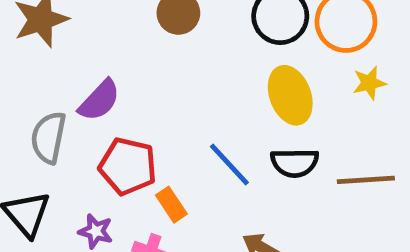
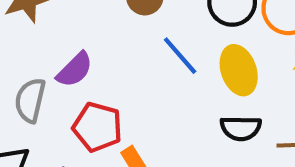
blue line: (229, 165) -> (180, 56), moved

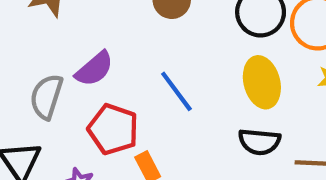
blue line: (180, 56) -> (176, 91), moved

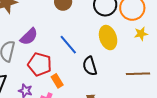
black semicircle: (259, 142) -> (90, 66), moved, turned 72

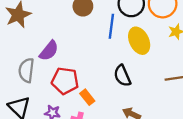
blue line: (68, 45) -> (111, 26), moved, turned 55

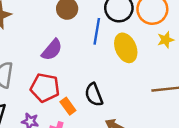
purple semicircle: (49, 51) -> (52, 50), moved
black semicircle: (122, 76) -> (94, 95), moved

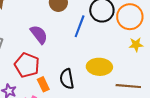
yellow ellipse: (126, 48) -> (99, 67), moved, turned -75
purple semicircle: (52, 50) -> (39, 34), turned -90

